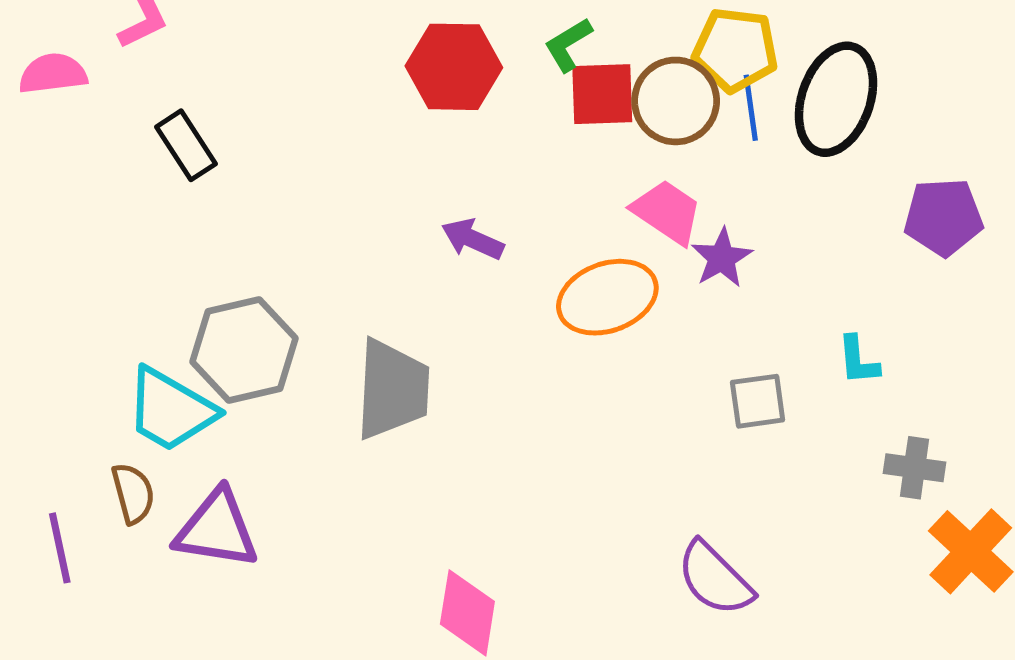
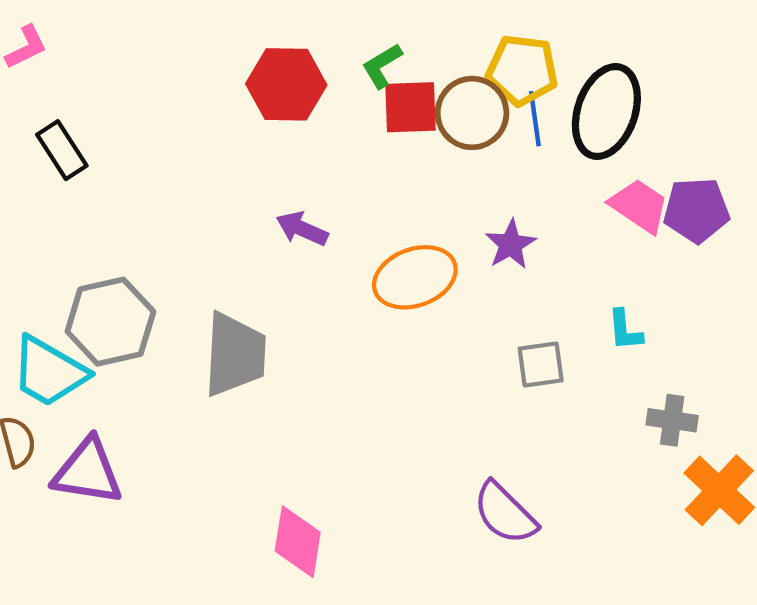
pink trapezoid: (667, 212) -> (639, 206), moved

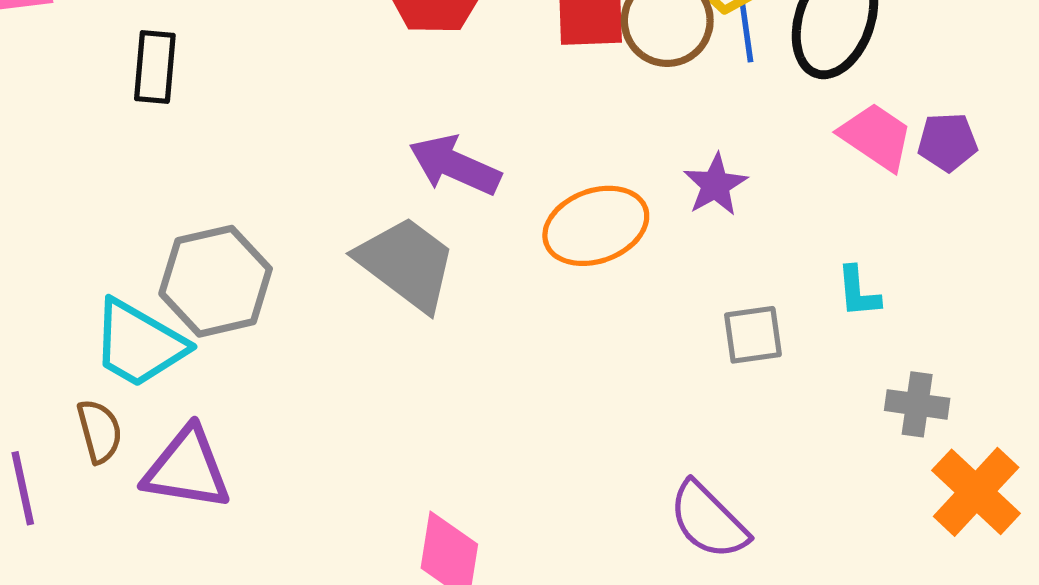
black rectangle: (62, 150) -> (155, 67), turned 38
purple pentagon: (696, 210) -> (947, 142), size x0.7
purple arrow: (302, 229) -> (455, 165), size x1.4
gray trapezoid: (235, 354) -> (407, 263), moved, turned -56

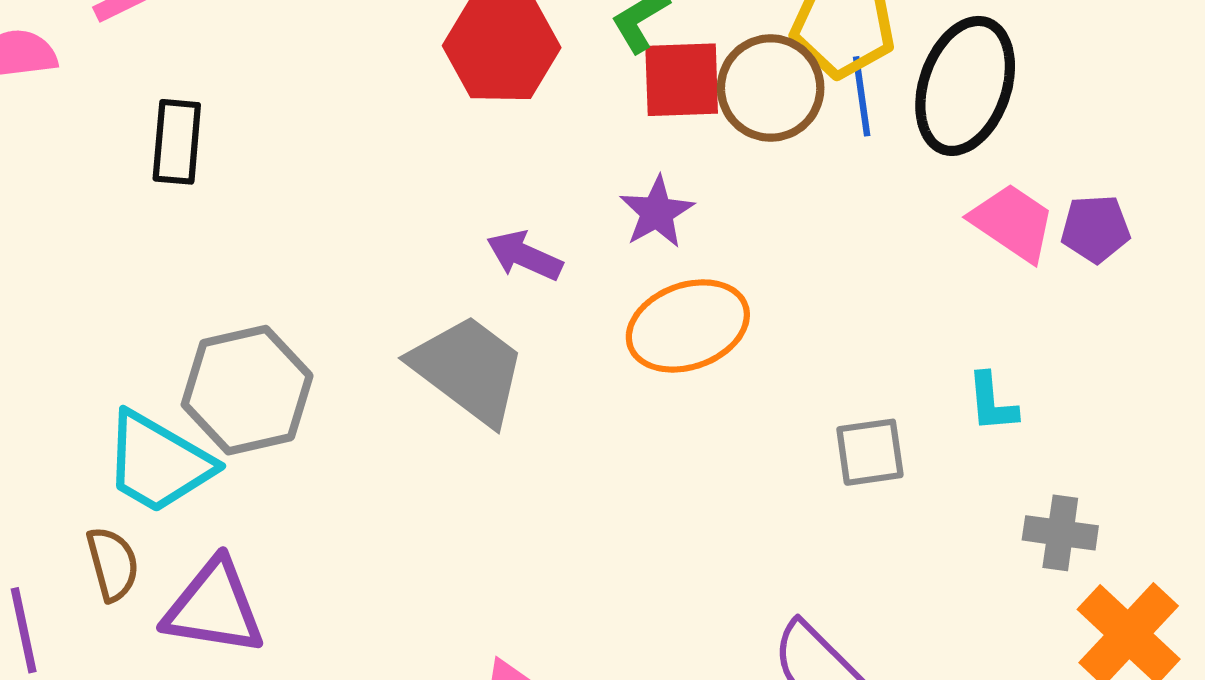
purple arrow: (455, 165) -> (524, 256), size x0.7
purple star: (715, 185) -> (657, 212), moved

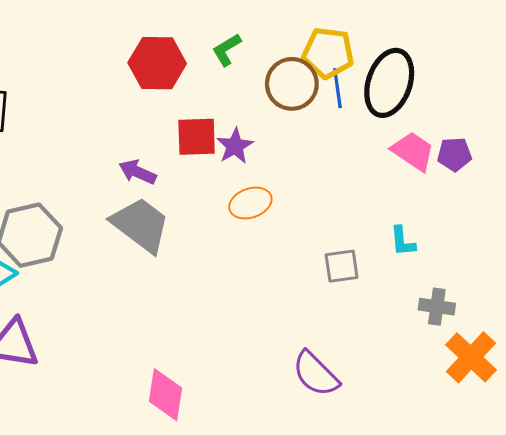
red square: (682, 80) -> (197, 137), moved
purple arrow: (524, 256) -> (138, 172), moved
orange ellipse: (688, 326) -> (250, 203), size x0.7

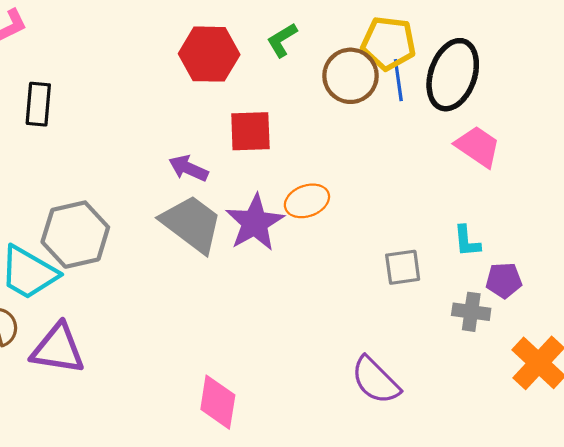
purple star: (235, 146) -> (255, 223), moved, size x1.5
purple pentagon: (454, 154) -> (504, 280), moved
gray cross: (437, 307) -> (471, 312), moved

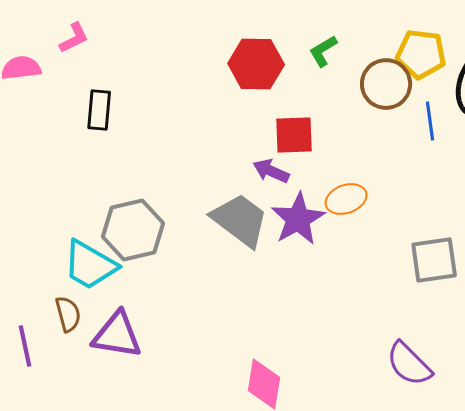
blue line: (398, 80) -> (430, 121), moved
purple arrow: (188, 168) -> (271, 171), moved
gray square: (403, 267) -> (434, 260), size x1.4

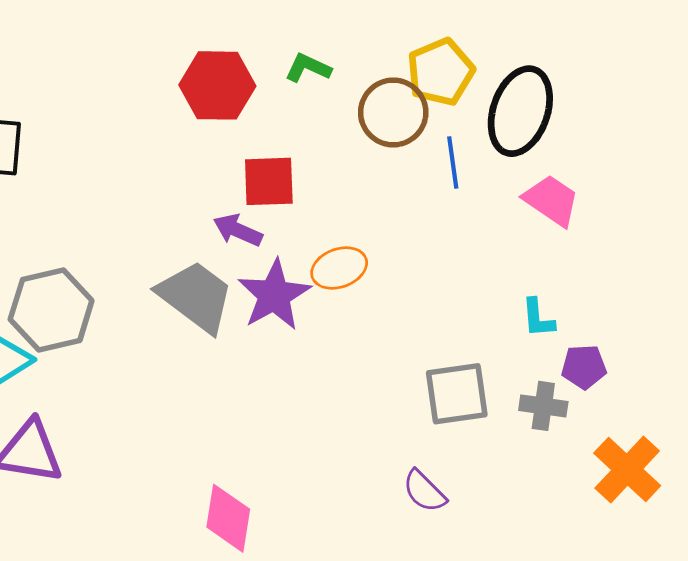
green L-shape: (323, 51) -> (308, 68), turned 56
yellow pentagon: (421, 54) -> (441, 72), turned -30
gray square: (434, 260) -> (457, 394), moved
purple semicircle: (409, 364) -> (424, 491), size x0.7

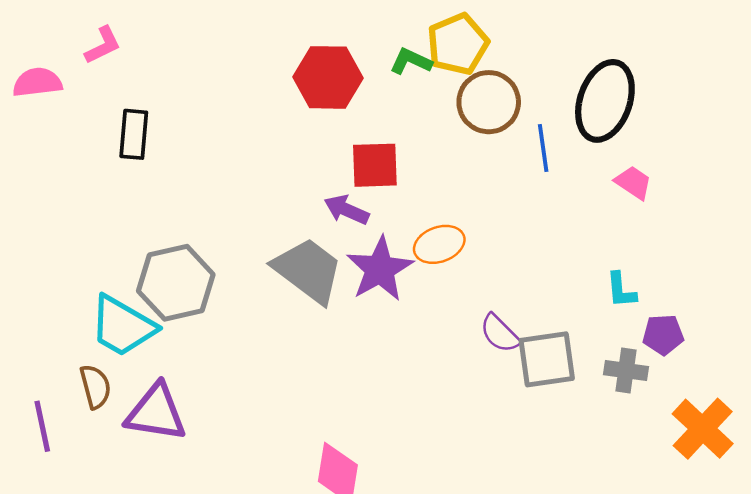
yellow pentagon: (441, 72) -> (458, 44), moved
pink trapezoid: (551, 200) -> (633, 183), size x0.7
purple semicircle: (424, 491) -> (500, 333), moved

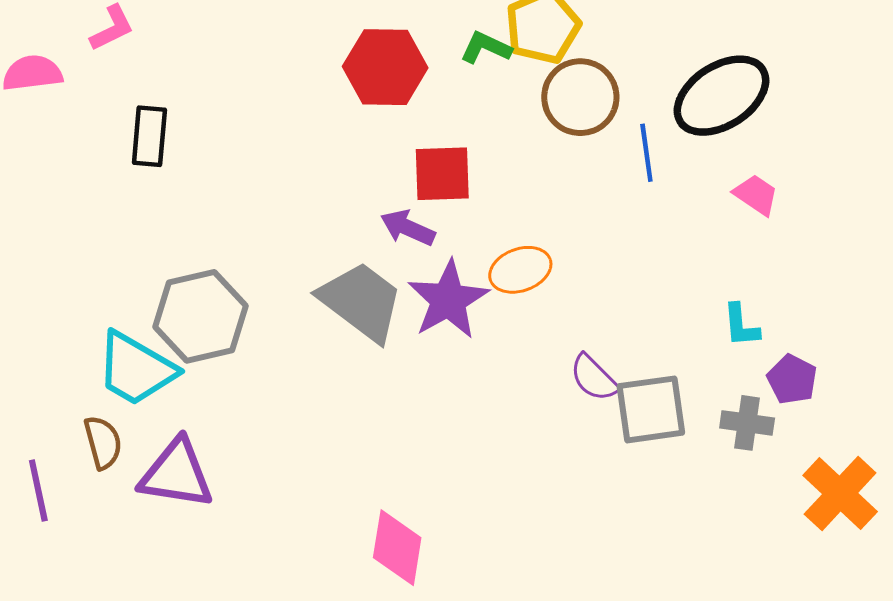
black ellipse: (605, 101) -> (721, 96), turned 38
purple pentagon: (663, 335) -> (792, 379), turned 30

